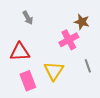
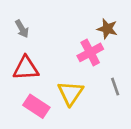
gray arrow: (28, 18) -> (22, 29), moved
pink rectangle: (28, 81) -> (36, 106), turned -36

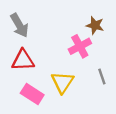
gray arrow: (22, 29) -> (19, 25), size x1.5

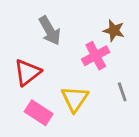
gray arrow: (19, 25) -> (50, 31), moved
red triangle: (23, 60) -> (27, 72), turned -35

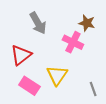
pink cross: (96, 56) -> (73, 42), turned -36
gray line: (122, 92) -> (93, 89), moved

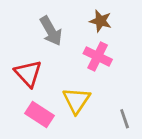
brown star: (87, 23) -> (100, 21), moved
red triangle: (21, 55) -> (28, 73), turned -35

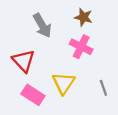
gray line: (125, 119) -> (103, 88), moved

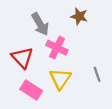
pink cross: (81, 47) -> (57, 48), moved
gray line: (103, 88) -> (97, 74), moved

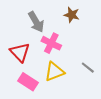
gray line: (97, 74) -> (88, 68), turned -32
yellow triangle: (60, 79) -> (54, 72), turned 35

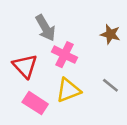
brown star: (72, 15) -> (110, 34), moved

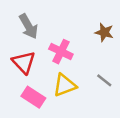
gray arrow: (45, 28) -> (29, 26), moved

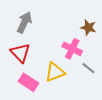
gray arrow: (29, 26) -> (24, 22), turned -125
pink cross: (61, 52) -> (72, 49), moved

